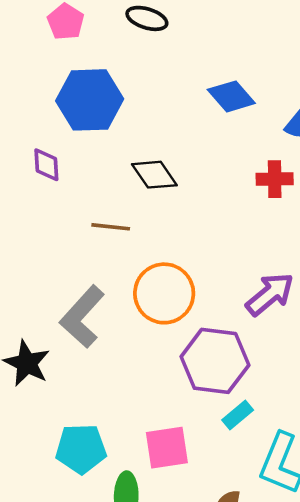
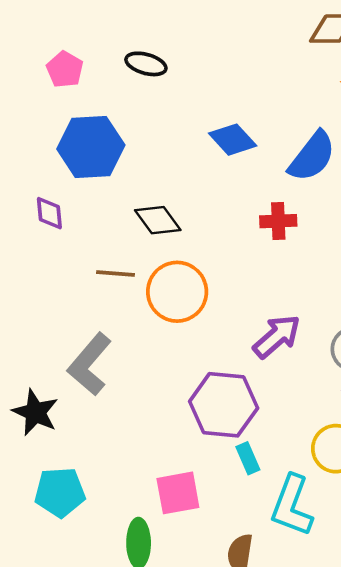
orange circle: (164, 293) -> (177, 292), moved
cyan rectangle: (238, 415) -> (248, 458), turned -72
cyan pentagon: (81, 449) -> (60, 492), moved

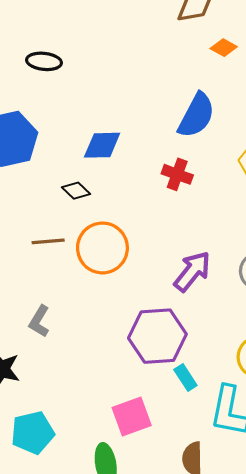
blue diamond: (233, 140) -> (102, 145), moved, turned -39
black diamond: (158, 220) -> (76, 191), size x0.7
red cross: (278, 221) -> (177, 174), turned 32
gray L-shape: (90, 364) -> (39, 321), size x0.6

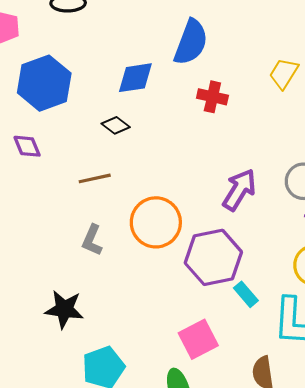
blue semicircle: (196, 115) -> (191, 42), moved
orange circle: (102, 248) -> (156, 222), moved
gray L-shape: (39, 321) -> (92, 240), moved

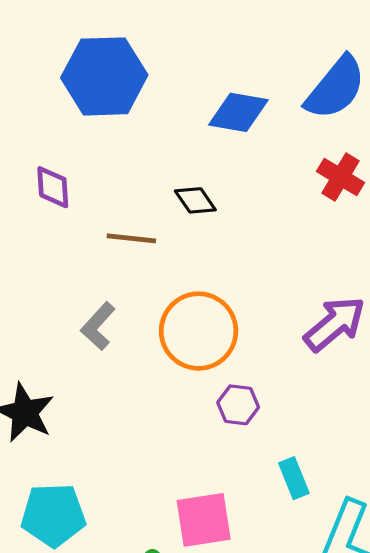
black diamond: (116, 125) -> (195, 200), moved
purple diamond: (27, 146) -> (53, 187), moved
purple hexagon: (213, 257) -> (238, 405), moved, size x0.5

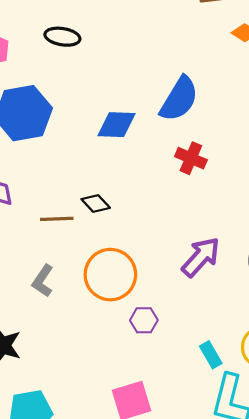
black diamond: (195, 200) -> (96, 204), moved
cyan rectangle: (294, 478) -> (211, 355), moved

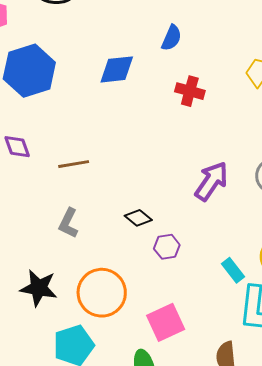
blue semicircle: (179, 99) -> (171, 38), size x0.6
black diamond: (96, 204) -> (138, 218), moved
orange circle: (110, 275) -> (102, 293), moved

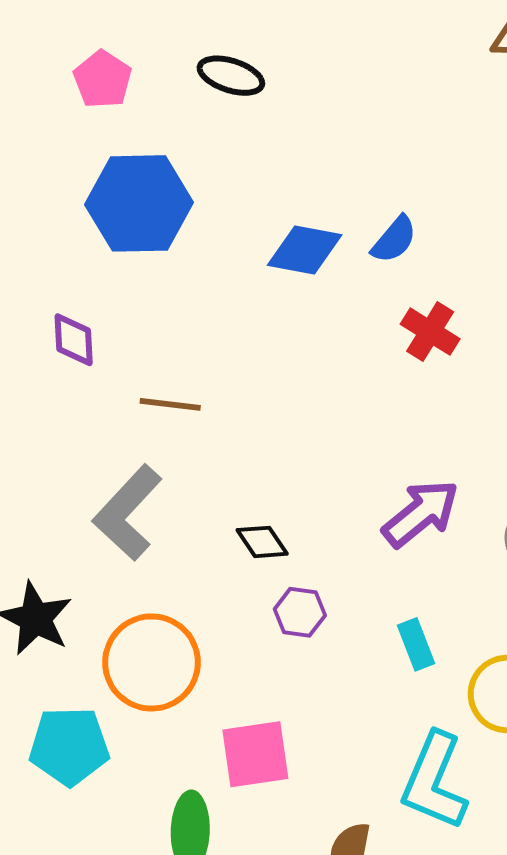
blue semicircle: (171, 38) -> (394, 240), moved
gray L-shape: (68, 223) -> (127, 513), size x1.6
cyan rectangle: (233, 270) -> (416, 644), moved

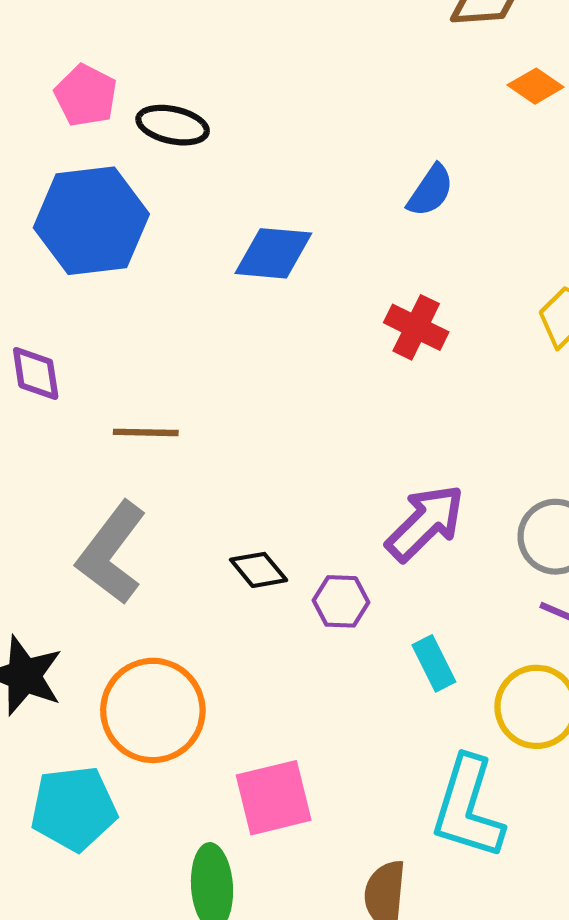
black ellipse: (231, 76) -> (173, 125), moved
pink pentagon: (103, 79) -> (86, 95), moved
blue semicircle: (394, 240) -> (430, 191), moved
purple hexagon: (300, 612) -> (341, 601), moved

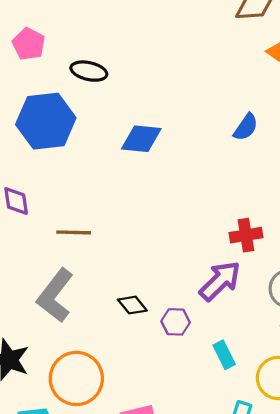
pink pentagon: (86, 95) -> (29, 44), moved
blue semicircle: (430, 191) -> (246, 127), moved
red cross: (416, 327) -> (246, 235), moved, turned -36

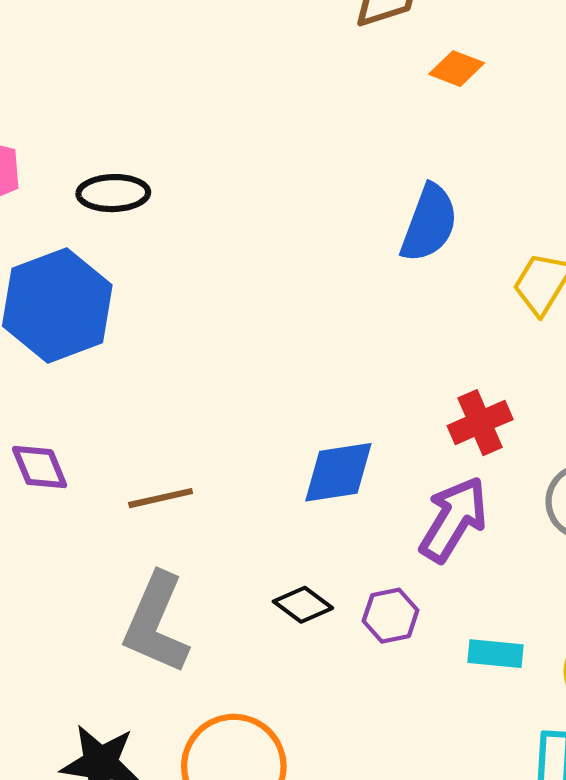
blue semicircle: (246, 127) -> (429, 223), size x1.4
blue diamond: (141, 139) -> (338, 472), moved
cyan rectangle: (224, 355) -> (496, 654), turned -44

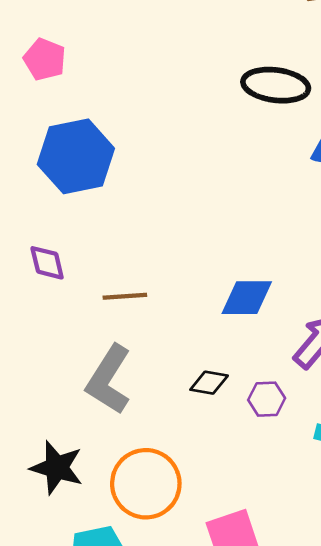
black ellipse: (113, 193) -> (276, 85), moved, size x1.4
black diamond: (303, 605) -> (209, 383), turned -36

